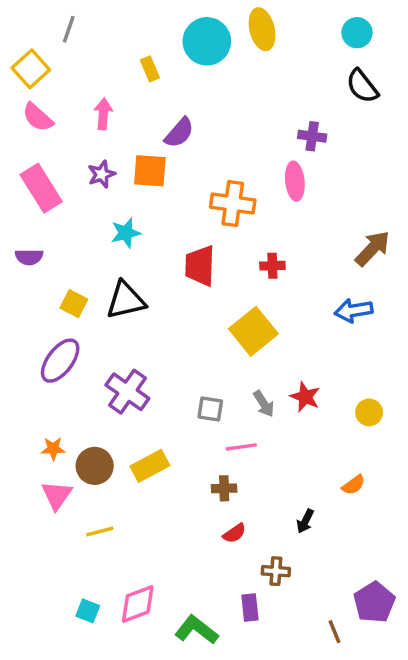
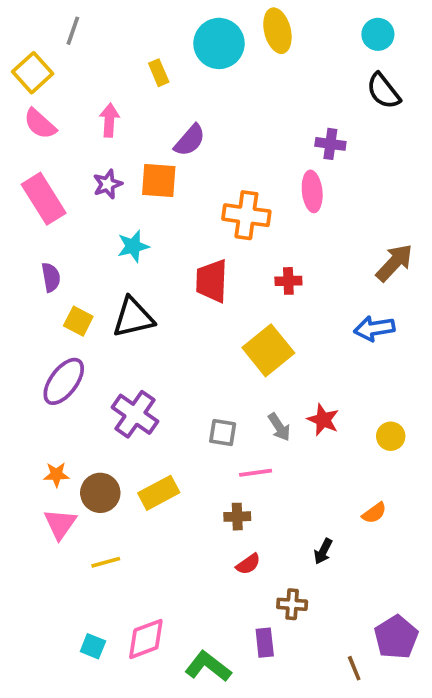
purple semicircle: (29, 257) -> (51, 277), moved, turned -100

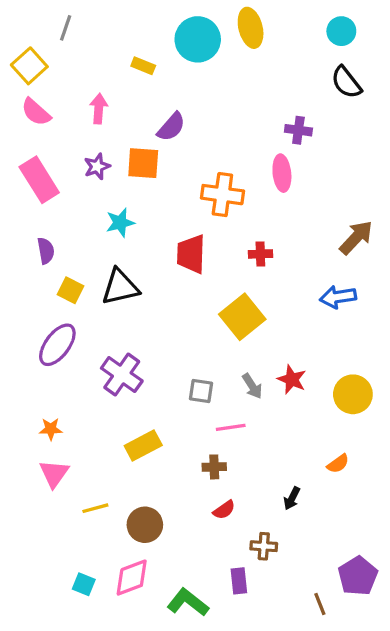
yellow rectangle: (159, 73) -> (143, 66), turned -45
yellow circle: (391, 436) -> (353, 394), size x1.5
brown circle: (100, 493) -> (145, 525), moved

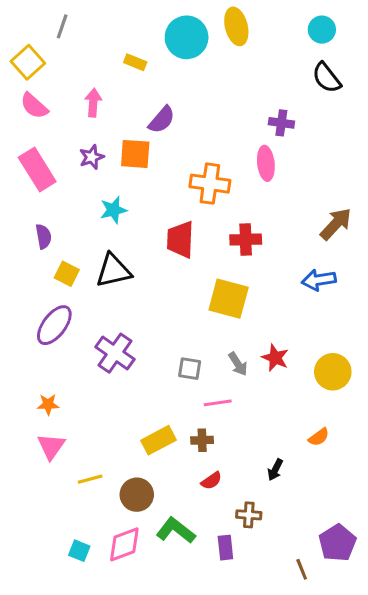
red cross: (260, 254) -> (246, 240), size x1.4
yellow square: (242, 317) -> (229, 299), turned -36
yellow rectangle: (143, 445) -> (159, 440), moved
green L-shape: (188, 602) -> (176, 530), moved

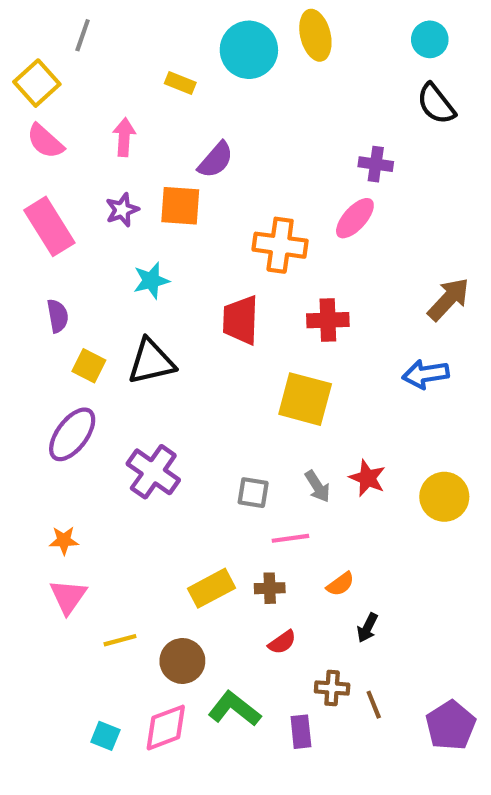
pink ellipse: (266, 163) -> (355, 218), turned 48
orange semicircle: (319, 437) -> (340, 584), moved
brown line: (302, 569) -> (374, 705), moved

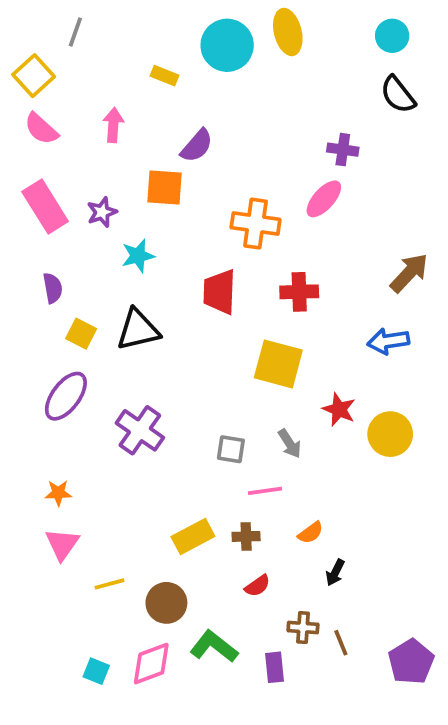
purple star: (122, 210) -> (102, 212), moved
red star: (367, 478) -> (339, 409), moved
yellow circle: (444, 497) -> (390, 434), moved

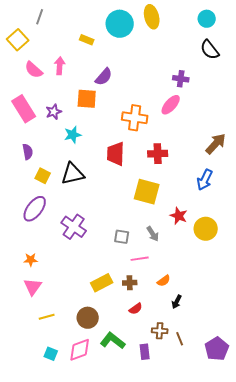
pink semicircle: (41, 129) -> (34, 70), moved
blue arrow: (388, 341) -> (205, 180), turned -55
yellow line: (110, 584) -> (47, 317), moved

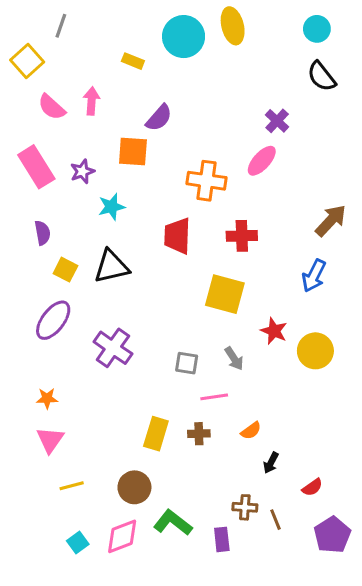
purple cross: (181, 79) -> (277, 121), turned 35
yellow rectangle: (102, 283) -> (156, 434), turned -45
red semicircle: (136, 309) -> (312, 487), moved
cyan square: (51, 354) -> (78, 543), turned 32

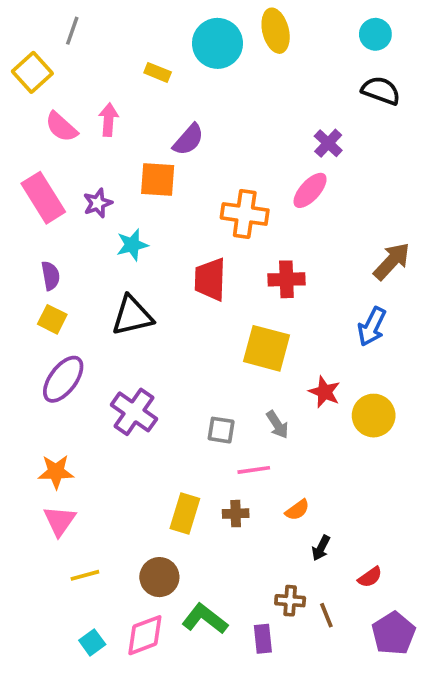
black semicircle: (322, 76) -> (381, 91), turned 148
yellow square: (65, 270) -> (52, 319), moved
orange star: (47, 398) -> (56, 472), size x1.4

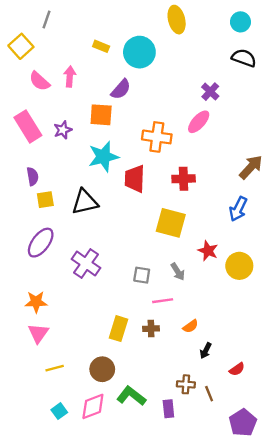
cyan circle: (217, 43) -> (139, 52), moved
cyan star: (132, 245) -> (103, 157), moved, size x1.5
yellow square: (52, 319) -> (45, 200), moved, turned -36
purple pentagon: (394, 633) -> (243, 423), moved

